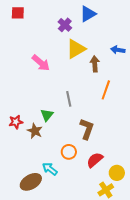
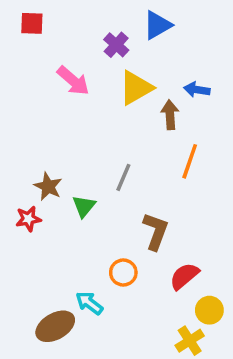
blue arrow: (118, 50) -> (197, 90), moved
pink arrow: (41, 63) -> (73, 81), moved
gray line: (69, 99) -> (123, 177), turned 35
brown star: (35, 131) -> (48, 186), moved
red semicircle: (95, 160) -> (184, 276), moved

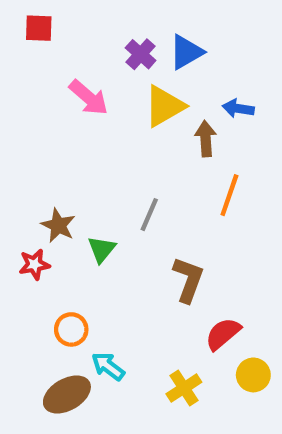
blue triangle: (157, 25) -> (186, 52), moved
orange circle: (123, 273) -> (71, 329), moved
yellow cross: (190, 341) -> (184, 388), moved

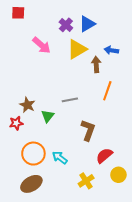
gray line: (149, 215) -> (70, 100), turned 56
orange circle: (71, 329) -> (33, 154), size x1.5
cyan arrow: (108, 366) -> (60, 158), moved

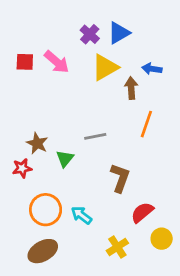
red square: (18, 13) -> (25, 62), moved

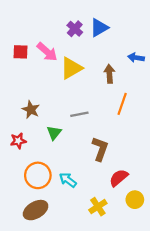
yellow triangle: (105, 67) -> (71, 68), moved
blue arrow: (152, 69) -> (136, 58), moved
brown star: (37, 143) -> (31, 110), moved

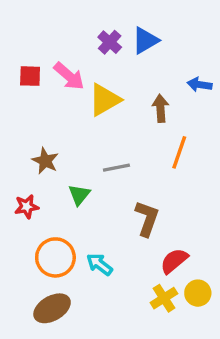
yellow cross: (98, 207) -> (164, 298), moved

